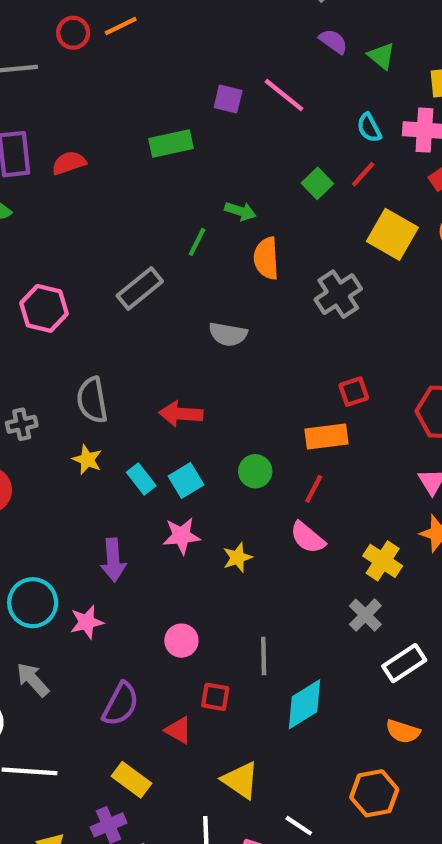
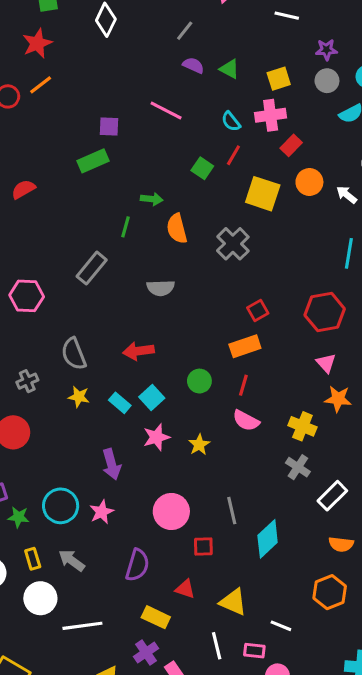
purple square: (228, 99) -> (109, 126), moved
pink circle: (181, 641) -> (171, 511), size x1.5
red triangle: (178, 730) -> (185, 589), moved

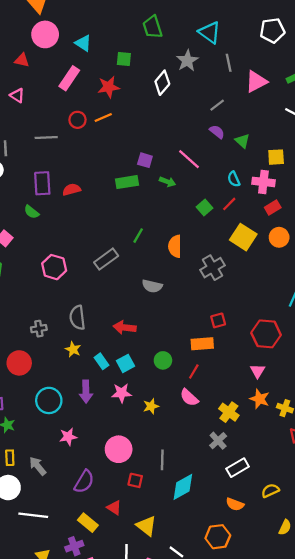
green arrow: (152, 199) -> (167, 182), moved
purple arrow: (112, 464) -> (86, 392), moved
cyan circle: (61, 506) -> (49, 400), moved

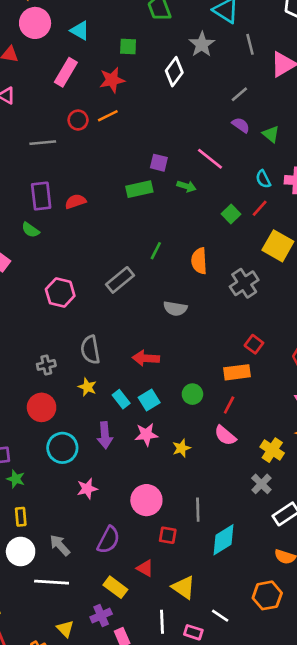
red square: (218, 320) -> (254, 344), turned -35
red circle: (19, 363) -> (42, 407), moved
gray arrow: (38, 466) -> (60, 545), moved

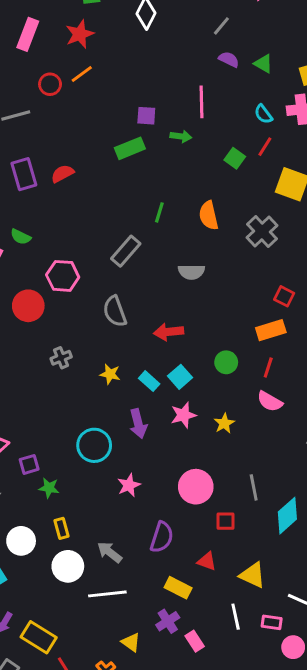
pink line: (210, 159) -> (201, 102), turned 60
green semicircle: (30, 230) -> (21, 237), moved
gray semicircle: (90, 350) -> (115, 311), moved
red circle: (42, 407) -> (28, 306), moved

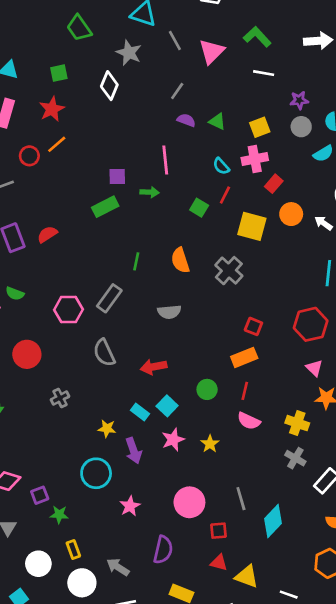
pink hexagon: (63, 276) -> (68, 310), moved
yellow star: (110, 374) -> (107, 429), moved
red triangle: (207, 561) -> (219, 563), moved

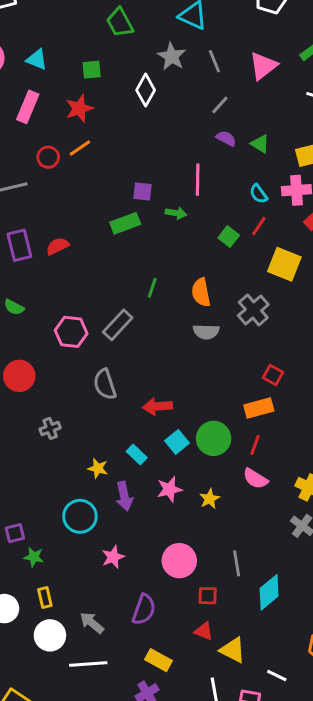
gray line: (175, 41) -> (214, 61), moved
gray semicircle: (169, 312) -> (206, 332), moved
green circle: (207, 389) -> (214, 438), size x1.5
cyan square: (167, 406) -> (177, 442), moved

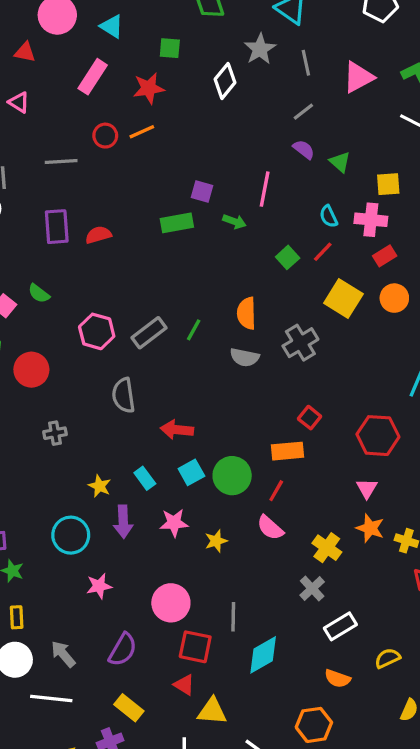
green line: (152, 288) -> (194, 330), moved
red square: (208, 596) -> (195, 647), size x1.5
yellow triangle: (233, 650) -> (212, 711), turned -32

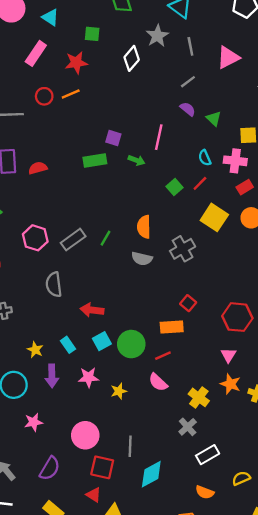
red line: (276, 491) -> (163, 356), turned 35

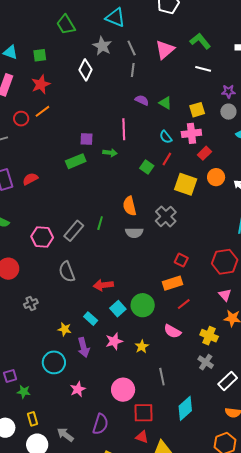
green square: (92, 34) -> (40, 55), moved
gray line: (188, 82) -> (133, 70), moved, turned -32
red line: (163, 356) -> (184, 304), moved
gray line: (130, 446) -> (162, 377), moved

